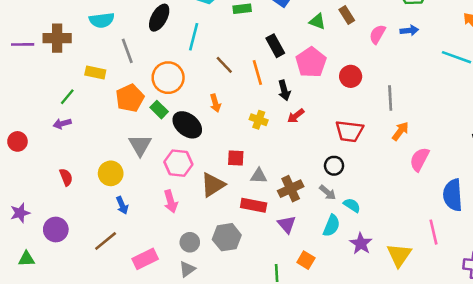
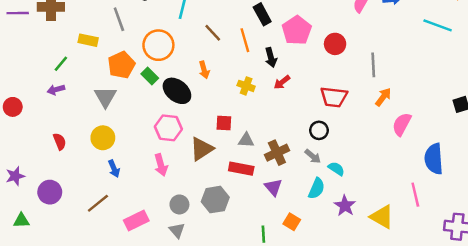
gray triangle: (140, 145) -> (105, 97), moved
yellow triangle: (399, 255) -> (382, 217), turned -35
gray triangle: (187, 269) -> (177, 230), turned -35

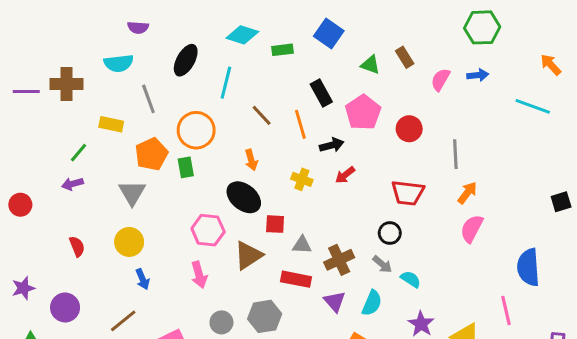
black arrow: (271, 58) -> (332, 145), turned -90
green rectangle: (150, 76) -> (186, 167), turned 35
black ellipse: (177, 91) -> (244, 197), moved
pink semicircle: (402, 124) -> (472, 229), moved
cyan semicircle: (317, 188) -> (372, 303), moved

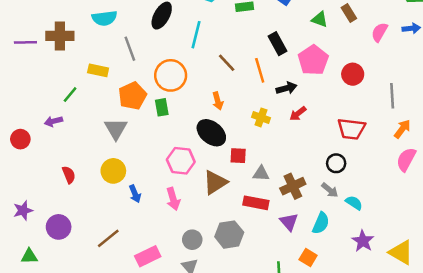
purple arrow: (72, 184) -> (53, 121), moved
blue arrow: (143, 279) -> (135, 194), moved

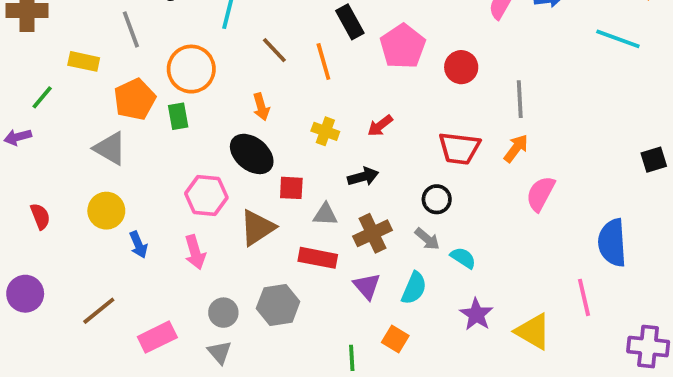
black arrow: (286, 88) -> (363, 177), moved
gray triangle: (116, 129) -> (110, 148), turned -30
orange arrow: (402, 129) -> (516, 148), moved

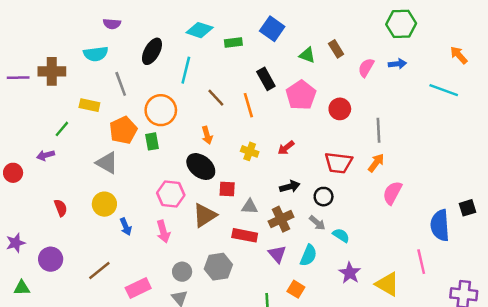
black square: (654, 160) -> (467, 208), moved
black arrow: (363, 177) -> (290, 187), moved

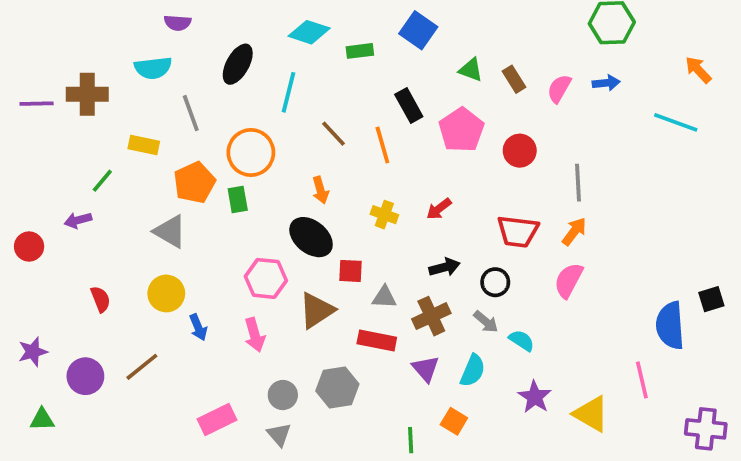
brown rectangle: (336, 49) -> (514, 79), moved
pink semicircle: (392, 193) -> (569, 280), moved
brown line: (99, 270) -> (142, 367), moved

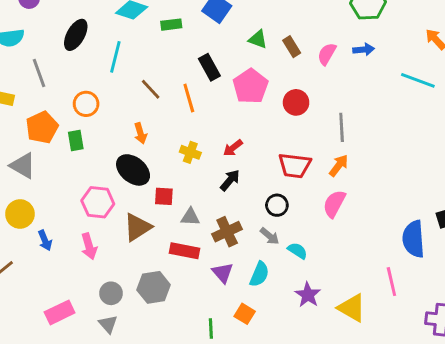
orange circle: (251, 153) -> (86, 104), size x0.7
black arrow: (444, 267) -> (230, 180), moved, turned -35

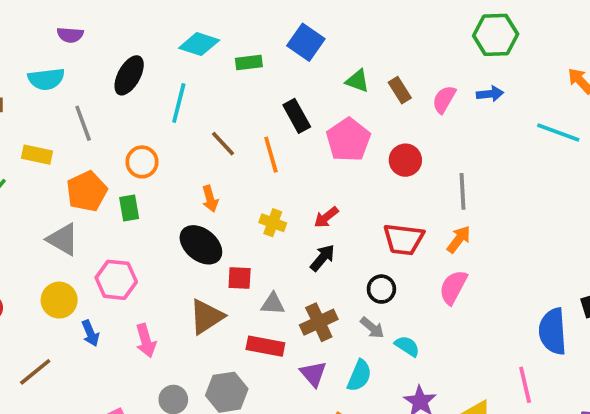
pink hexagon: (98, 202) -> (116, 280), moved

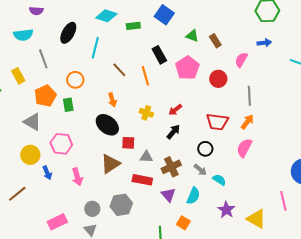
pink semicircle: (444, 99) -> (241, 60), moved
yellow rectangle: (37, 155) -> (18, 76), turned 49

